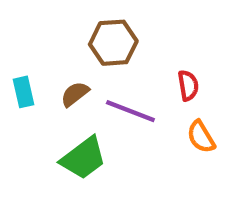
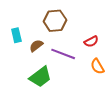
red semicircle: (188, 85) -> (91, 42), turned 72
cyan rectangle: (24, 92) -> (16, 35), moved

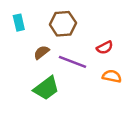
cyan rectangle: (16, 35) -> (19, 23), moved
orange semicircle: (97, 66) -> (112, 76), turned 133

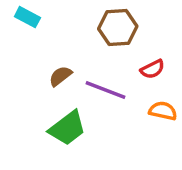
cyan rectangle: (19, 23) -> (27, 17), moved, turned -49
brown hexagon: (63, 24) -> (118, 27), moved

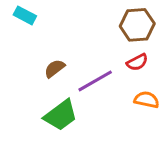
brown hexagon: (118, 27) -> (137, 25), moved
purple line: (106, 90) -> (95, 81), turned -51

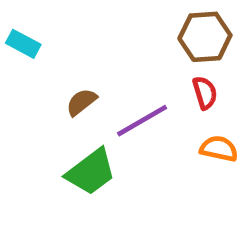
cyan rectangle: (25, 15) -> (23, 44), moved
red semicircle: (137, 62) -> (205, 93), turned -80

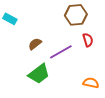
brown hexagon: (205, 37) -> (76, 15), moved
orange semicircle: (219, 149) -> (91, 83), moved

